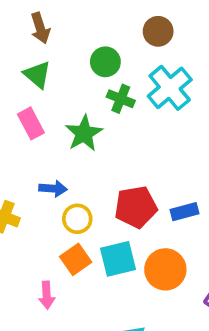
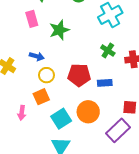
green cross: (121, 99) -> (108, 50), moved
cyan square: (118, 259) -> (61, 119), moved, turned -30

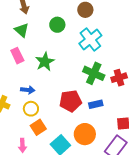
green cross: (108, 50) -> (94, 73), size x1.5
yellow circle: (46, 75) -> (31, 109), moved

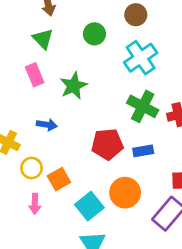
yellow circle: (31, 109) -> (32, 168), moved

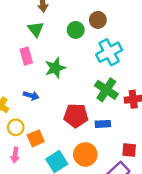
brown circle: (136, 15) -> (98, 20), moved

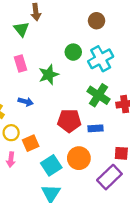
brown circle: (98, 20) -> (97, 21), moved
green triangle: (36, 29) -> (21, 29), moved
green circle: (76, 30) -> (73, 52), moved

